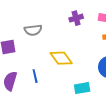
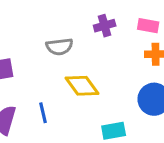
gray semicircle: (33, 30) -> (59, 47), moved

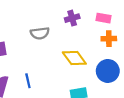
yellow diamond: (82, 86) -> (74, 58), moved

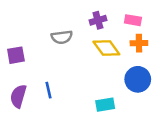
yellow diamond: (74, 58) -> (106, 48), moved

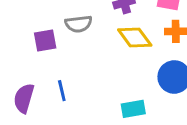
purple square: (16, 55) -> (45, 41), moved

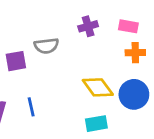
yellow diamond: (135, 38) -> (98, 87), moved

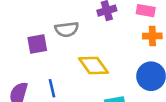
yellow diamond: (98, 87) -> (93, 65), moved

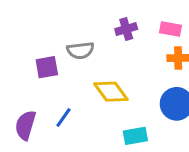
blue line: (52, 88) -> (64, 118), turned 48

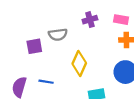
yellow diamond: (111, 92) -> (79, 63), turned 60
blue line: (64, 118) -> (46, 82), turned 64

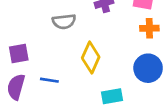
purple square: (34, 46) -> (19, 54), moved

